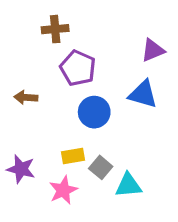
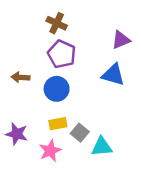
brown cross: (55, 29) -> (57, 23), moved, turned 30
blue circle: (94, 112) -> (57, 89), moved

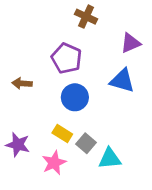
brown cross: (57, 23) -> (86, 17), moved
blue circle: (57, 89) -> (75, 97), moved
yellow rectangle: (58, 124) -> (62, 133), turned 42

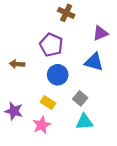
gray square: (86, 143) -> (80, 98), moved

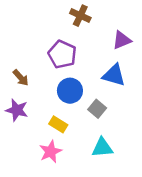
brown arrow: (17, 64) -> (21, 78), turned -136
gray square: (80, 98) -> (97, 109), moved
purple star: (14, 111) -> (17, 110), moved

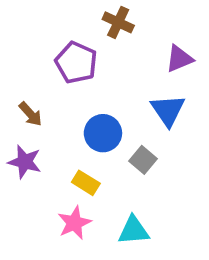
purple pentagon: (62, 54) -> (76, 63), moved
blue triangle: (114, 75) -> (168, 110), turned 40
cyan triangle: (102, 148) -> (133, 231), moved

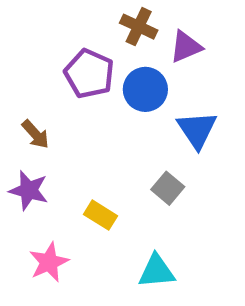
purple triangle: (179, 59) -> (186, 47), moved
blue circle: (103, 133) -> (145, 89), moved
pink star: (74, 223) -> (49, 262), moved

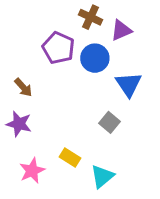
yellow rectangle: (100, 215) -> (70, 157), moved
cyan triangle: (157, 271) -> (102, 176), turned -35

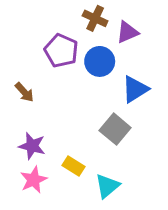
blue triangle: (128, 84) -> (135, 89), turned 32
gray square: (109, 122) -> (115, 129), size x1.4
purple star: (19, 124) -> (32, 146), moved

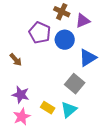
cyan triangle: (107, 186) -> (69, 110), moved

